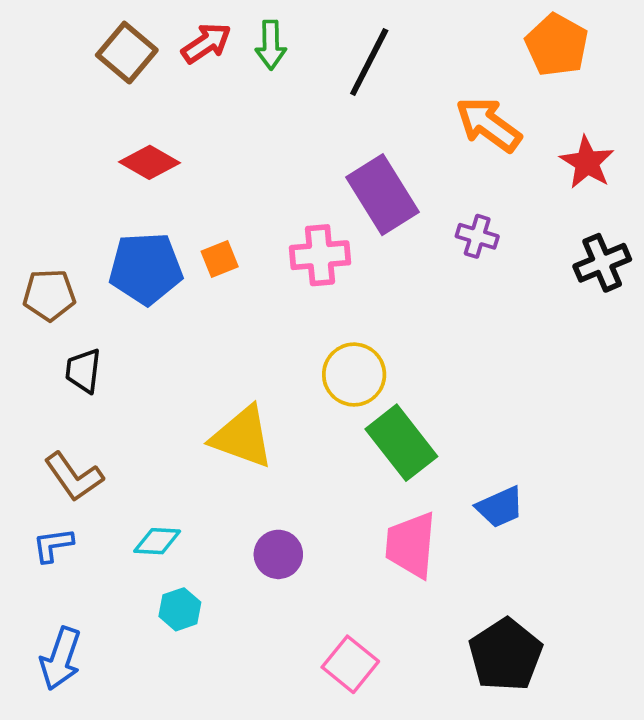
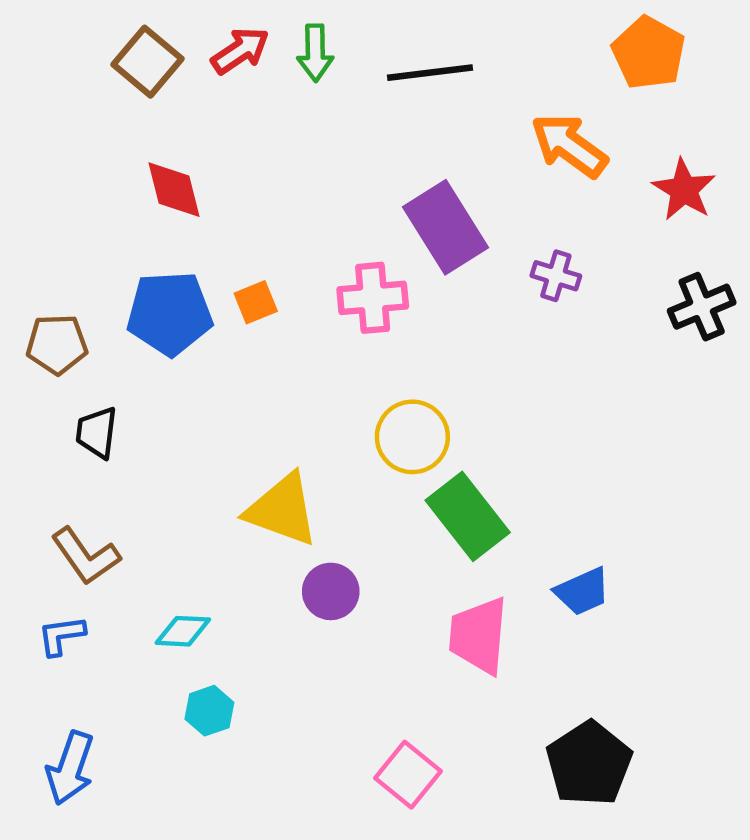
black line: (369, 62) -> (430, 73), turned 56
red diamond: (150, 162) -> (174, 190), turned 46
purple circle: (278, 554) -> (331, 591), moved

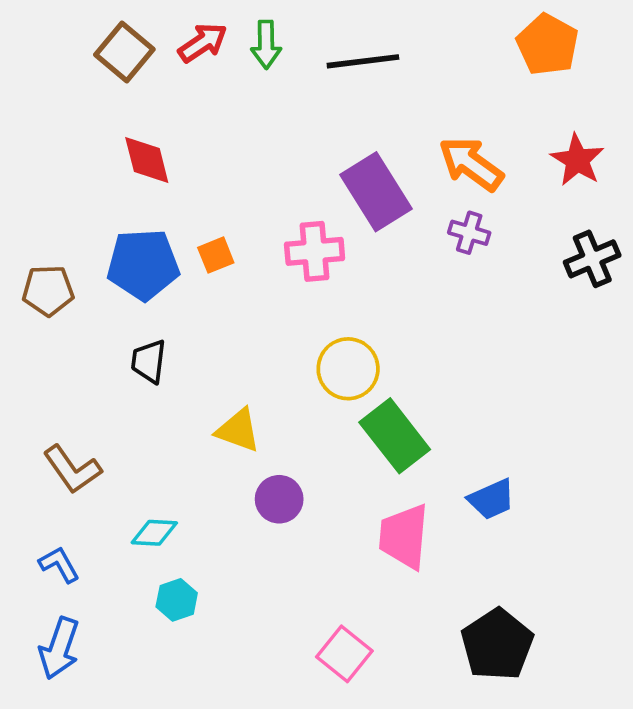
orange arrow: (569, 146) -> (471, 164), moved
black trapezoid: (97, 432) -> (149, 361), moved
yellow triangle: (282, 510) -> (238, 430), size x0.7
blue L-shape: (61, 636) -> (59, 564), moved, turned 69

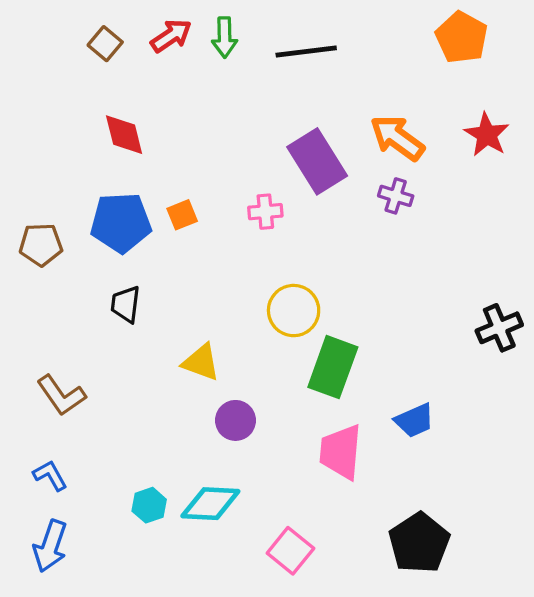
brown square: (124, 52) -> (105, 44), size x0.7
pink cross: (315, 251) -> (265, 212), size x0.7
black cross: (592, 259) -> (499, 328), moved
green rectangle: (395, 436) -> (333, 367), turned 58
cyan diamond: (154, 533) -> (210, 504), moved, size x1.5

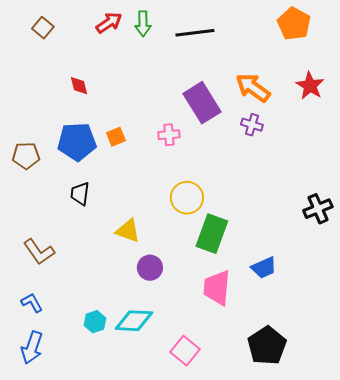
brown square: (105, 44) -> (43, 28), moved
red diamond: (124, 135) -> (79, 86), size x0.7

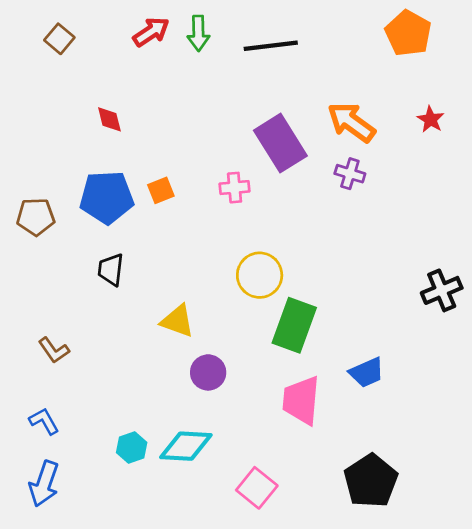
red star: (310, 86) -> (431, 119), size x0.7
brown L-shape: (39, 252) -> (54, 350), size x0.7

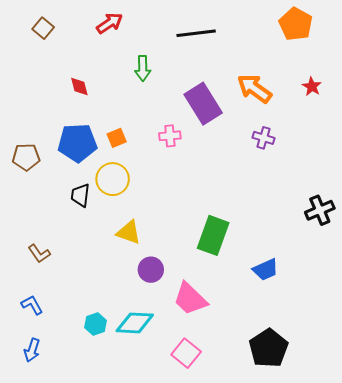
green arrow: (198, 33) -> (143, 68), moved
purple cross: (350, 174) -> (264, 138), moved
yellow circle: (260, 275) -> (113, 179), moved
pink trapezoid: (301, 400) -> (190, 299), moved, turned -51
blue arrow: (44, 484) -> (32, 350), size x0.7

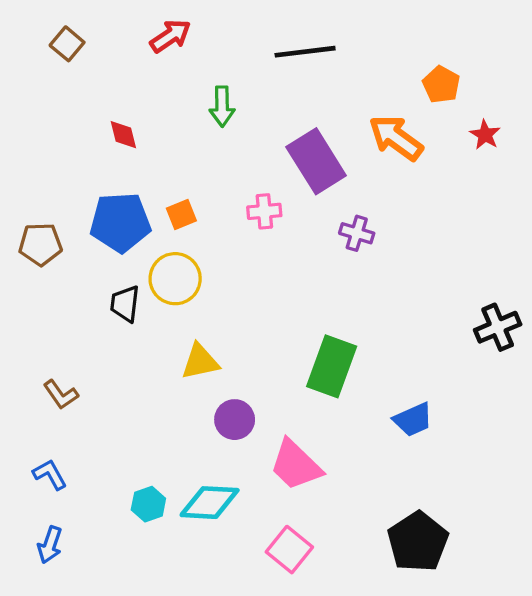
orange pentagon: (296, 24) -> (441, 85), moved, size x0.7
purple cross: (264, 138) -> (357, 233), moved
yellow triangle: (129, 232) -> (200, 362), turned -32

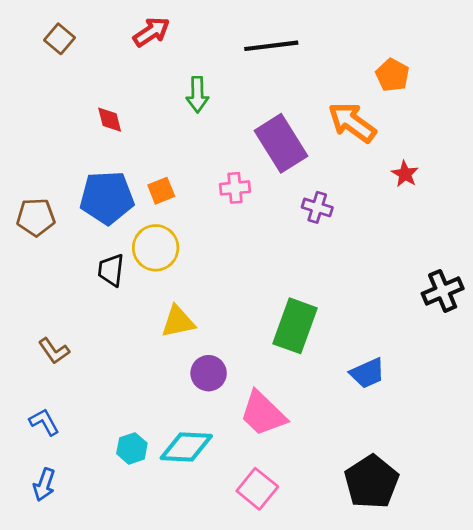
red star: (485, 135) -> (405, 174), moved

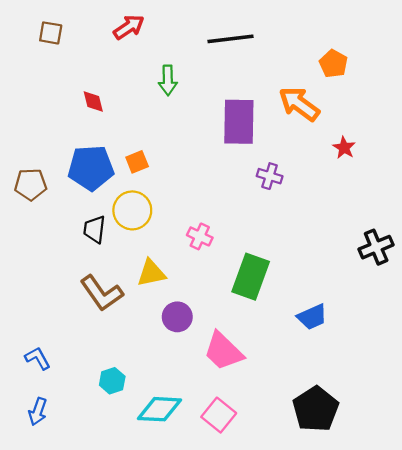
brown square: (59, 39) -> (51, 33), turned -30
purple rectangle: (281, 143) -> (239, 122), turned 33
pink cross: (235, 188) -> (200, 236), moved, turned 30
brown L-shape: (54, 351) -> (102, 293), moved, size x1.6
cyan diamond: (186, 447) -> (160, 409), moved

